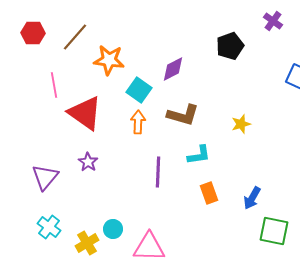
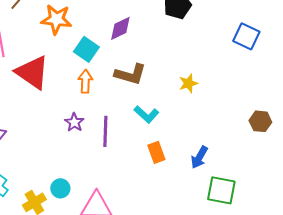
cyan L-shape: (199, 155) -> (146, 114), turned 50
purple star: (88, 162) -> (74, 122), moved

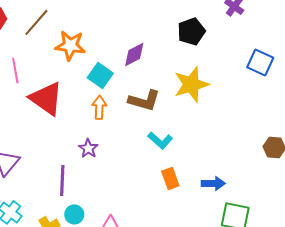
yellow star: (188, 83) -> (191, 84), moved, size x1.8
purple line: (105, 131) -> (62, 180), moved
blue arrow: (199, 157) -> (213, 183), turned -120

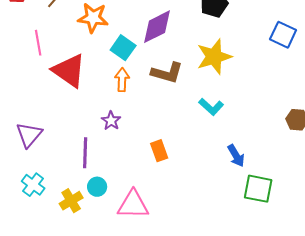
purple diamond: (134, 54) -> (157, 27), size x1.4
cyan L-shape: (160, 140) -> (211, 107), moved
orange rectangle: (170, 178) -> (159, 151), moved
blue arrow: (213, 183) -> (236, 156), turned 60

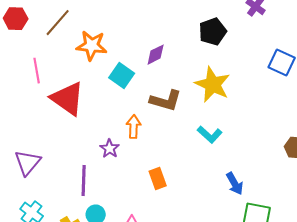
purple diamond: (157, 27) -> (156, 55), size x0.6
yellow star: (214, 57) -> (213, 85), turned -30
orange arrow: (122, 80) -> (134, 127), moved

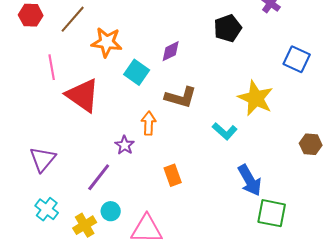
yellow star: (213, 85) -> (256, 98), moved
purple line: (84, 181) -> (99, 177), turned 36
blue arrow: (235, 184) -> (250, 180), size x1.4

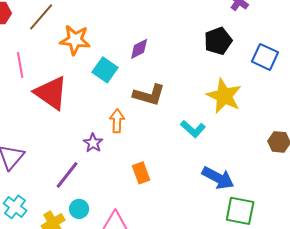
black pentagon: (228, 28) -> (218, 41), moved
blue arrow: (250, 180) -> (218, 178), turned -32

